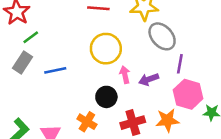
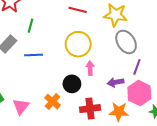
green line: (31, 37) -> (30, 26), moved, turned -48
purple arrow: (149, 79) -> (116, 82), moved

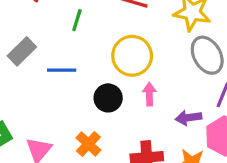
green line: (30, 26) -> (77, 20), moved
black circle: (72, 84) -> (108, 98), moved

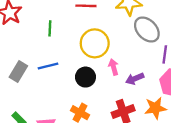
gray rectangle: (22, 51) -> (18, 72), moved
purple arrow: (188, 118) -> (135, 79), moved

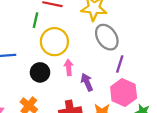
green line: (50, 28) -> (35, 20), moved
purple arrow: (135, 79) -> (87, 82), turned 78

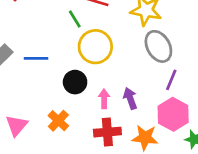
green line: (35, 20) -> (75, 19), turned -49
pink arrow: (69, 67) -> (104, 99), moved

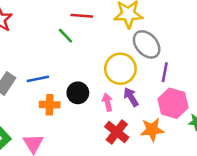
yellow circle: (95, 47) -> (120, 69), moved
orange cross: (58, 121) -> (50, 105), moved, turned -30
red cross: (107, 132) -> (117, 132), turned -35

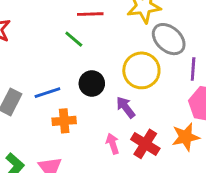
black circle: (78, 93) -> (92, 83), moved
purple arrow: (131, 97) -> (126, 107), moved
pink arrow: (107, 102) -> (113, 144), moved

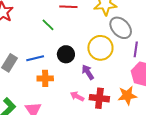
green line: (74, 39) -> (48, 25), moved
pink arrow: (113, 144) -> (77, 96), turned -48
red cross: (145, 144) -> (99, 98), turned -30

